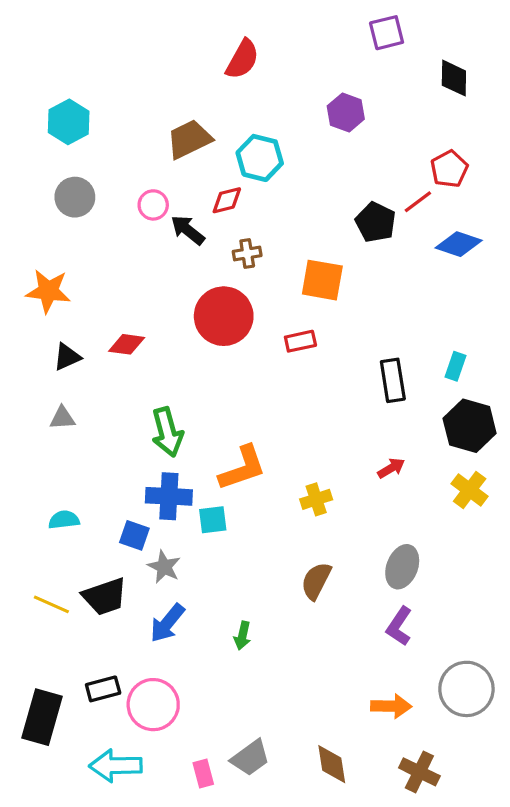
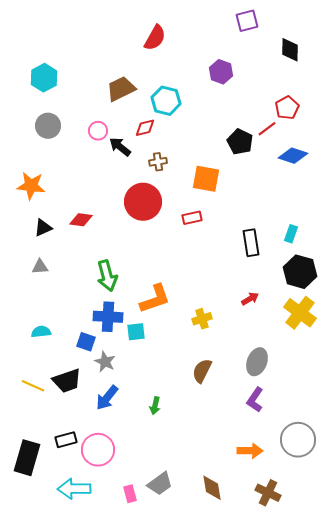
yellow cross: (470, 490) -> (300, 313), size x1.4

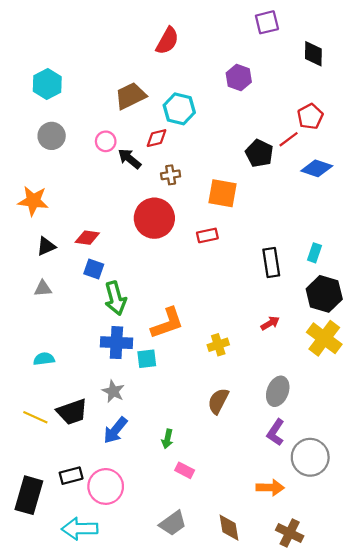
blue square: (86, 342) -> (94, 269), moved
gray circle: (298, 440) -> (310, 457), moved
pink rectangle: (130, 494) -> (185, 470), moved, turned -48

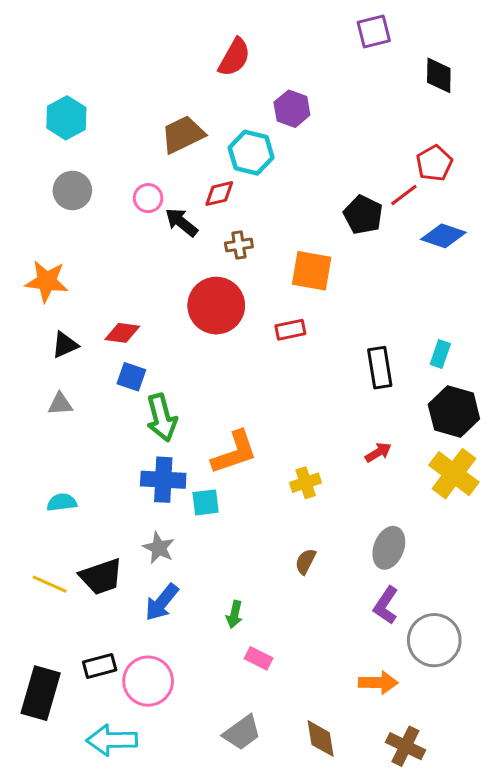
purple hexagon: (239, 77) -> (292, 109), moved
brown semicircle: (218, 401) -> (306, 561), size x0.7

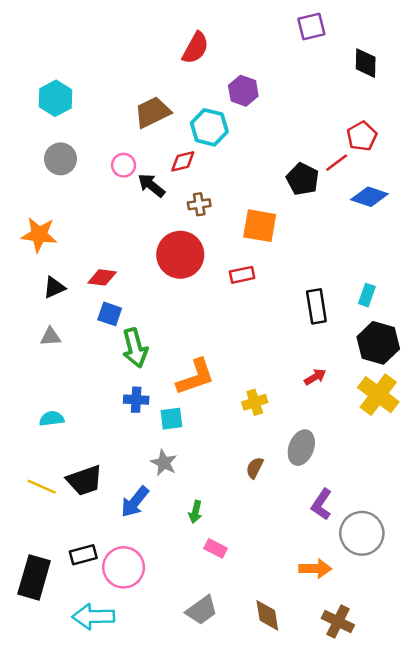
blue cross: (163, 480) -> (136, 400), size x0.7
gray star: (159, 548) -> (164, 463), moved
gray ellipse: (389, 548) -> (301, 448), moved

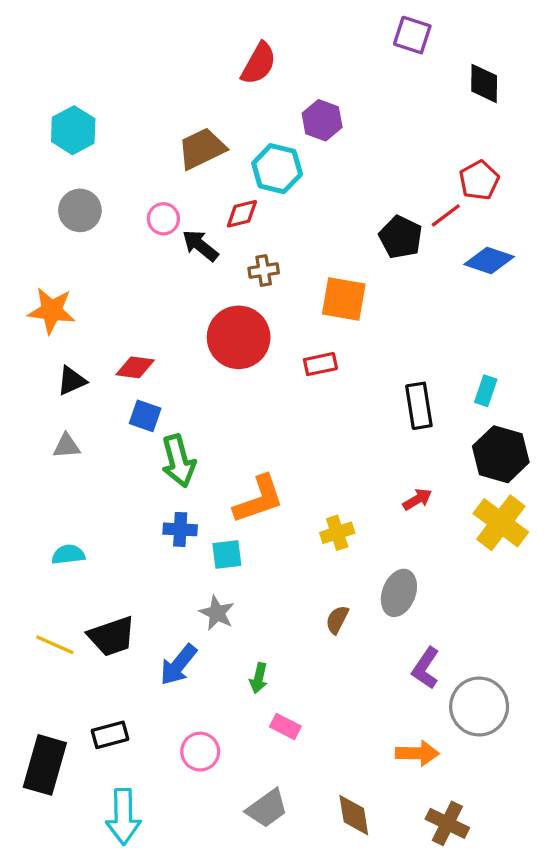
purple square: (311, 26) -> (412, 35), turned 32
pink circle: (124, 567) -> (200, 752), moved, size x0.7
cyan arrow: (93, 617) -> (123, 817), turned -90

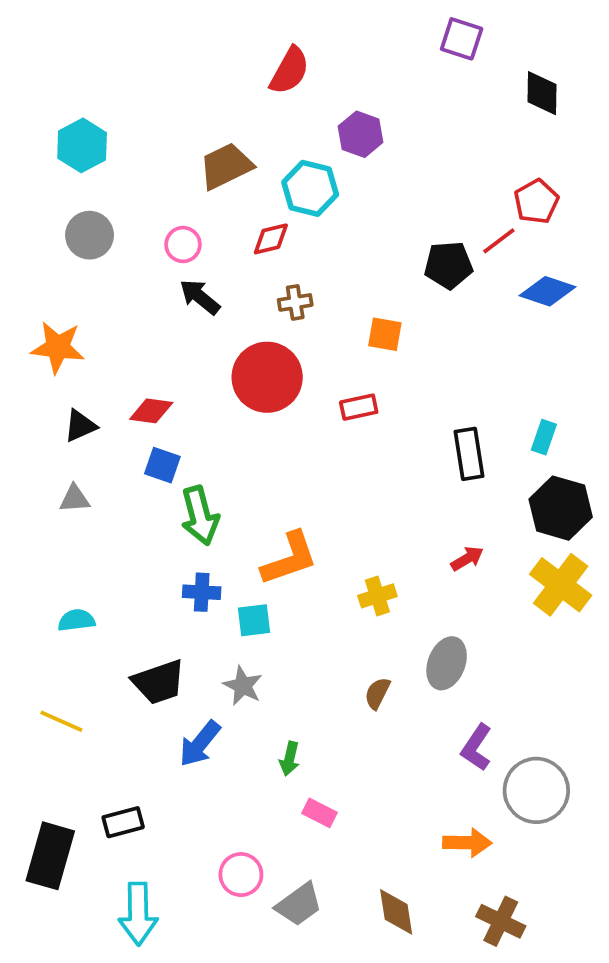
black pentagon: (401, 237) -> (448, 265), turned -30
black arrow: (200, 245) -> (200, 297), moved
orange square: (344, 299) -> (385, 334), size x0.7
black trapezoid: (112, 636) -> (159, 682), moved
pink circle: (200, 752) -> (241, 875), moved

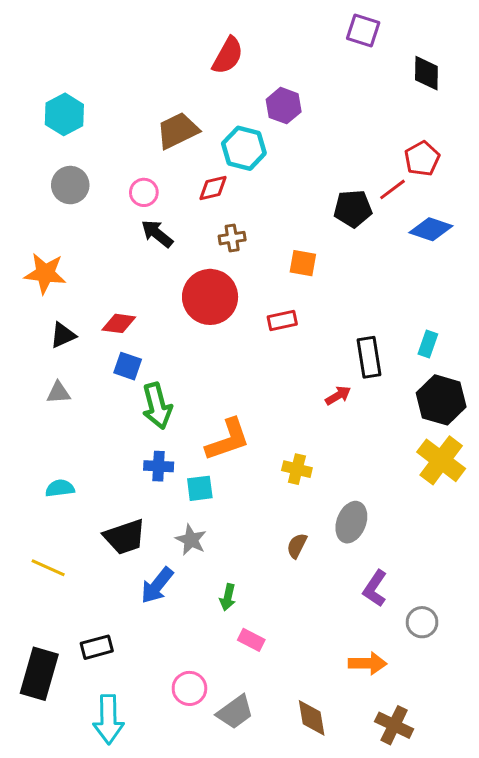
red arrow: (467, 559) -> (338, 396), moved
yellow cross: (377, 596) -> (297, 469), turned 32
gray circle: (536, 790) -> (422, 622), size x0.6

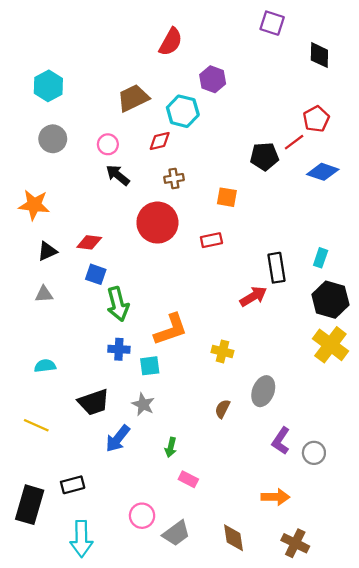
red arrow: (338, 396) -> (253, 296), size x1.4
gray circle: (422, 622) -> (314, 453), moved

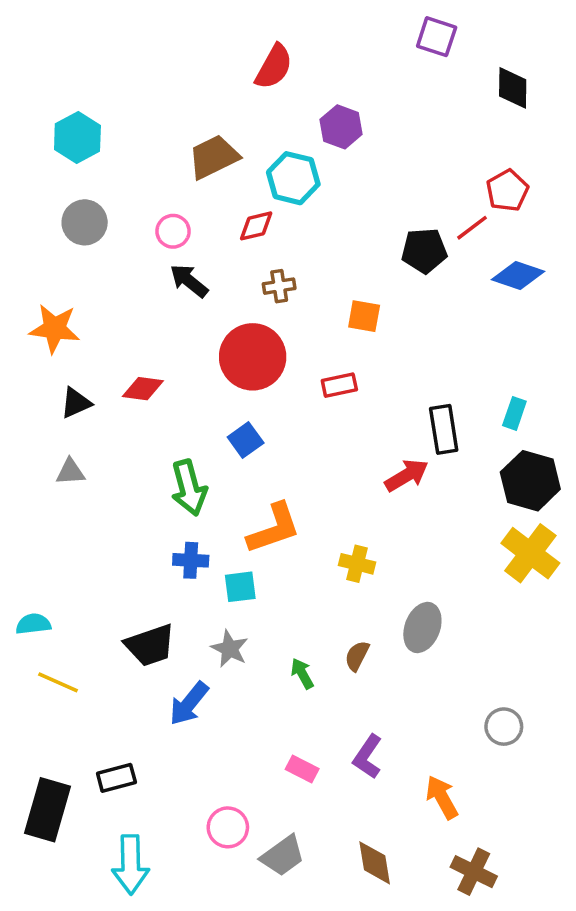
blue square: (96, 274) -> (246, 440), moved, turned 35
cyan semicircle: (45, 366) -> (33, 624), moved
purple L-shape: (281, 441) -> (368, 757), moved
green arrow: (171, 447) -> (302, 673), moved, turned 138
orange arrow: (275, 497) -> (442, 797), turned -120

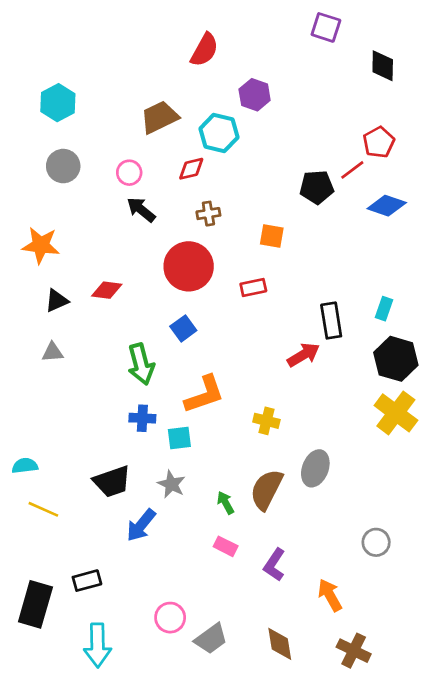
brown semicircle: (357, 656) -> (266, 489), size x1.8
pink rectangle: (302, 769) -> (226, 546), moved

